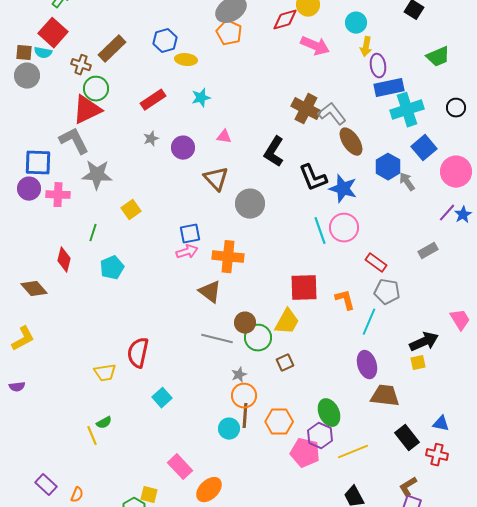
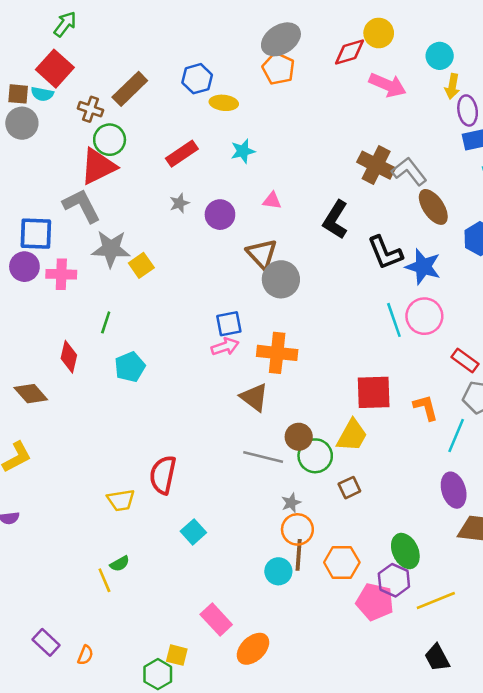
gray circle: (250, 204) -> (281, 279), moved
yellow square: (131, 210) -> (141, 265), moved

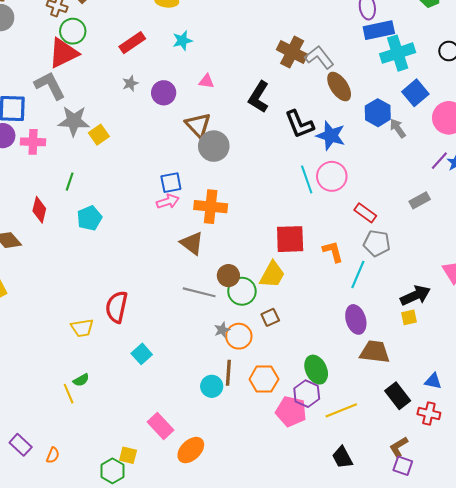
orange circle: (297, 529) -> (239, 336), moved

